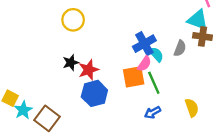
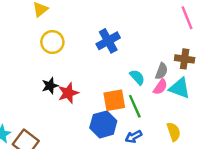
cyan triangle: (198, 20) -> (180, 88), moved
blue cross: (144, 44) -> (108, 41), moved
pink semicircle: (144, 64) -> (160, 87), moved
blue hexagon: (94, 93) -> (103, 124), moved

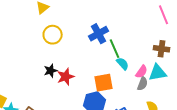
gray semicircle: (161, 71) -> (143, 84), moved
cyan triangle: (180, 88) -> (158, 73), turned -30
green line: (135, 106) -> (115, 49), moved

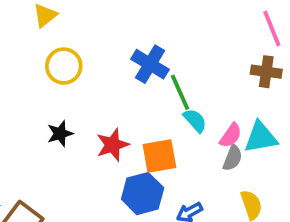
blue cross: (99, 34) -> (150, 64), turned -30
brown cross: (162, 49) -> (266, 72), moved
red star: (66, 77) -> (113, 145), moved

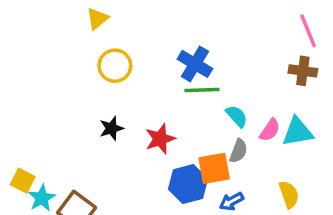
green line: (180, 92) -> (202, 90), moved, turned -68
orange square: (159, 156) -> (214, 168), moved
gray semicircle: (233, 158) -> (238, 151), moved

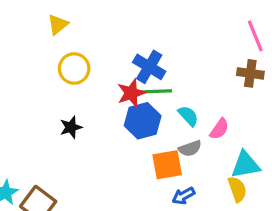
cyan triangle: (298, 132) -> (245, 165), moved
red star: (160, 139) -> (131, 93), moved
gray semicircle: (238, 151) -> (190, 148), turned 50
blue hexagon: (188, 184) -> (143, 121), moved

